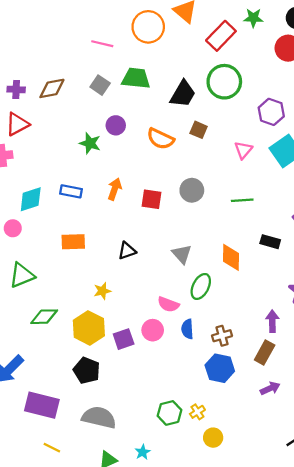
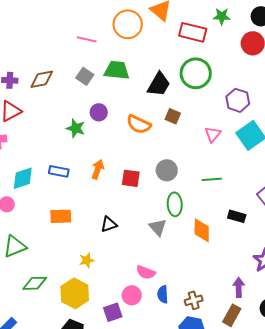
red rectangle: (221, 36) -> (193, 32), turned 60
green ellipse: (201, 286) -> (175, 204), moved, turned -30
purple square: (124, 339) -> (113, 312), moved

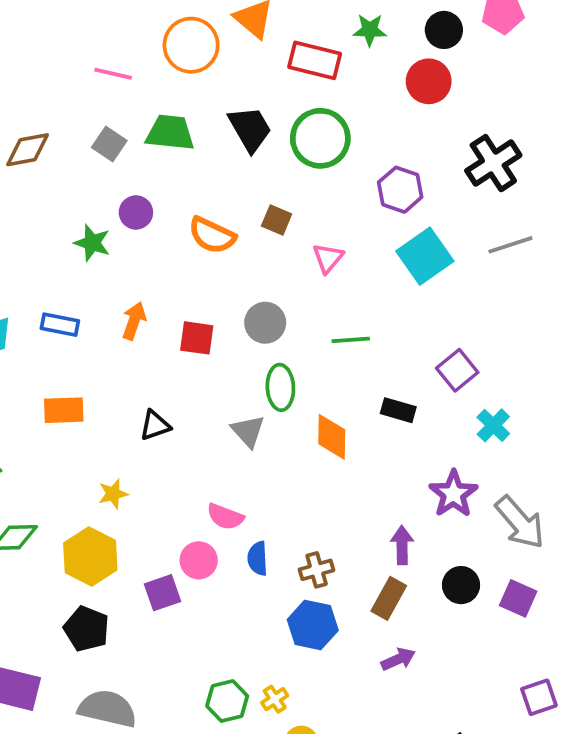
black trapezoid: (159, 84) -> (250, 129), moved, turned -60
pink triangle: (213, 134) -> (328, 258), moved

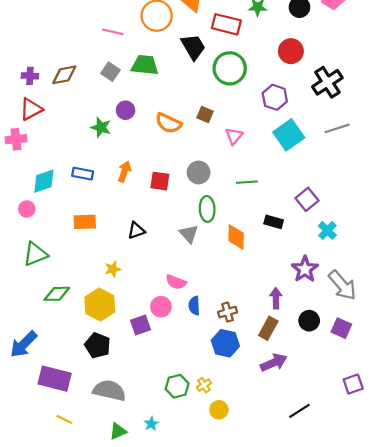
red circle: (429, 81) -> (291, 51), moved
black trapezoid: (250, 129) -> (193, 47), moved
purple arrow: (398, 659) -> (274, 363), size x1.4

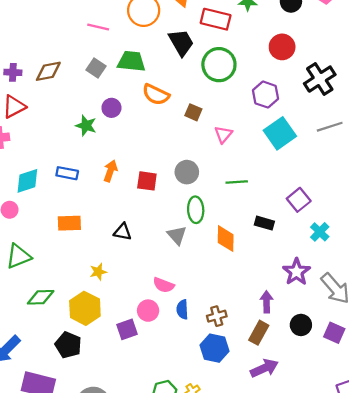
orange semicircle: (168, 123) -> (156, 95), moved
black triangle: (136, 230) -> (123, 232), turned 30
black pentagon: (98, 345) -> (68, 345), moved

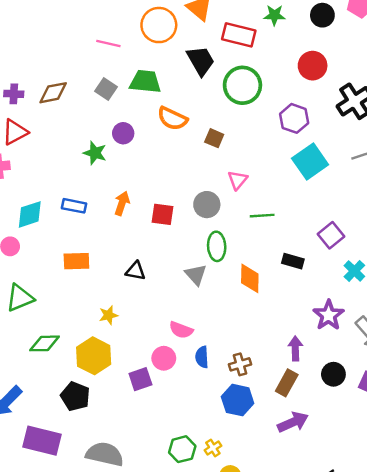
pink triangle: (223, 134) -> (238, 180), moved

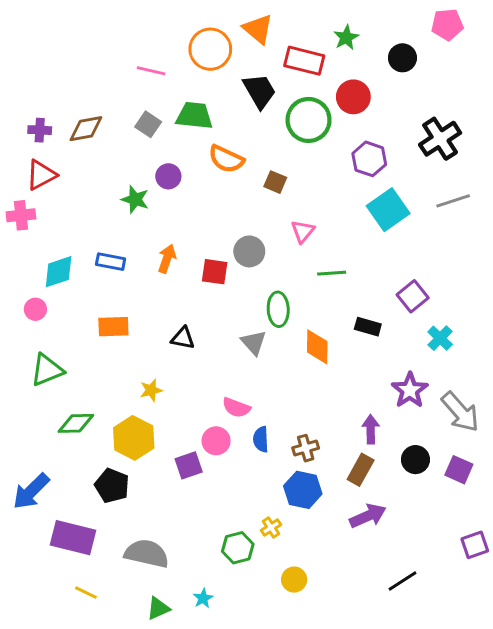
green star: (274, 15) -> (346, 38), turned -30
black circle: (322, 15) -> (402, 58), moved
red circle: (313, 66) -> (353, 97), moved
gray circle: (207, 205) -> (249, 251), moved
yellow cross: (213, 448) -> (271, 527), moved

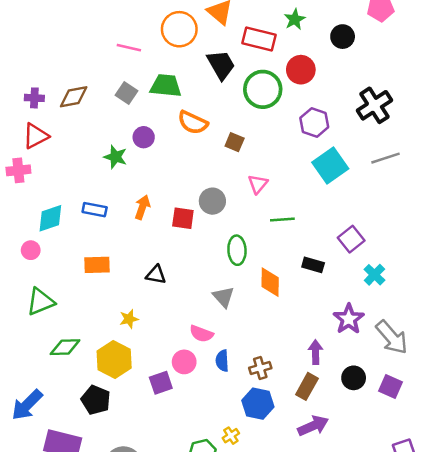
gray triangle: (254, 343) -> (223, 297), moved

